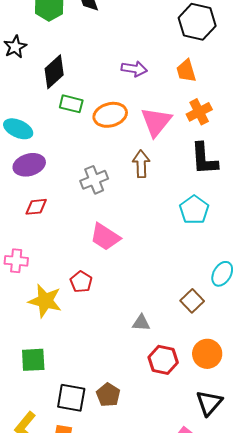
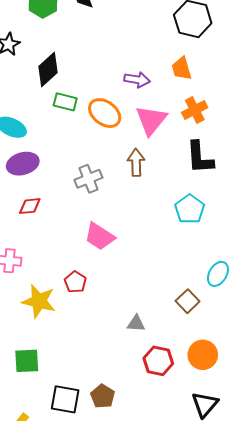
purple arrow: (134, 69) -> (137, 80), moved
orange ellipse: (110, 115) -> (105, 113), turned 52

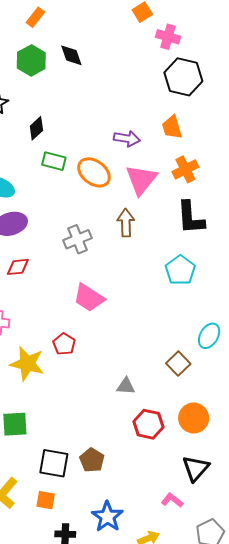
black diamond: (48, 70) -> (36, 128), size x0.7

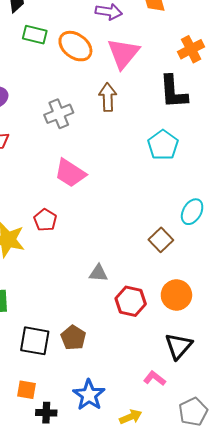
orange cross: (185, 169) -> (191, 49), moved
gray triangle: (126, 386) -> (98, 273), moved
orange square: (46, 500) -> (26, 390), moved

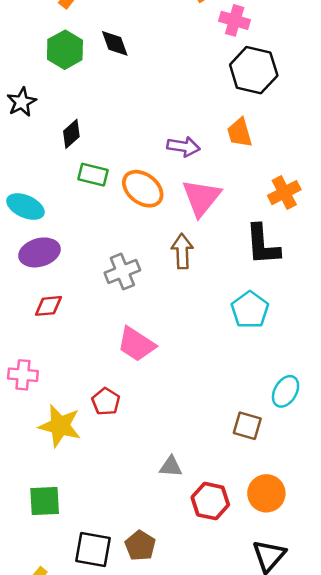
brown square: (161, 240) -> (247, 426), turned -30

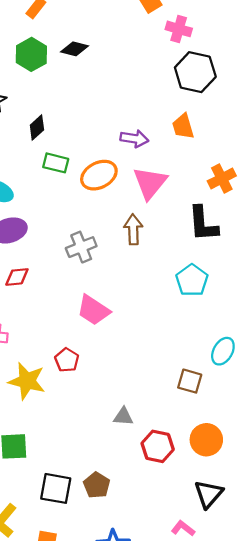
black diamond: (115, 43) -> (75, 49), turned -56
orange ellipse: (143, 189) -> (99, 175), turned -64

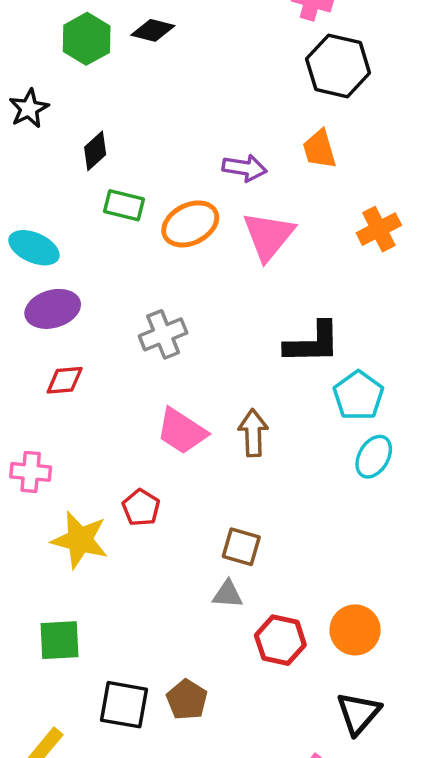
black L-shape: (203, 224) -> (313, 343), moved, turned -87
brown arrow: (133, 229) -> (253, 433), moved
cyan pentagon: (192, 280) -> (358, 396), moved
cyan ellipse: (223, 351) -> (374, 457), moved
brown square: (190, 381) -> (241, 547), moved

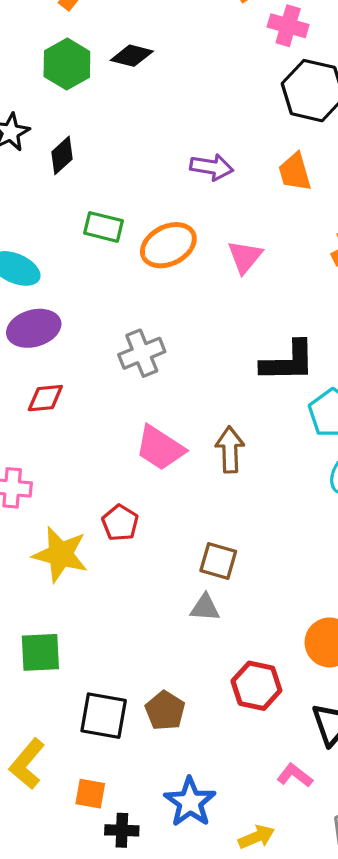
black diamond: (95, 151) -> (62, 155), moved
purple arrow: (245, 168) -> (212, 167), moved
pink triangle: (268, 236) -> (245, 257), size x0.7
red hexagon: (280, 640) -> (256, 686), moved

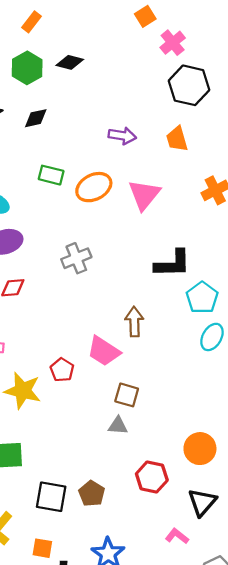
pink cross: (288, 26) -> (173, 43), turned 35
black diamond: (62, 155) -> (36, 118), moved, turned 30
pink triangle: (245, 257) -> (144, 195), size x1.4
pink trapezoid: (160, 448) -> (104, 351), moved

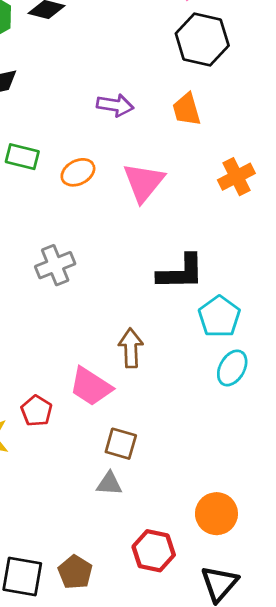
orange ellipse: (94, 187) -> (78, 172), size x0.7

